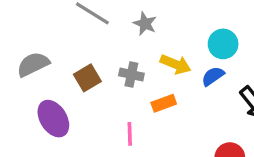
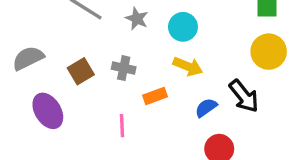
cyan circle: (223, 44) -> (183, 27), moved
yellow arrow: (176, 64) -> (188, 66), moved
blue semicircle: (213, 76) -> (206, 108), moved

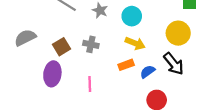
yellow circle: (269, 52) -> (178, 33), moved
orange rectangle: (155, 96) -> (126, 65), moved
purple ellipse: (48, 111) -> (52, 74), moved, turned 40

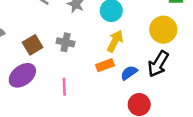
yellow arrow: (135, 43) -> (115, 41), turned -84
black arrow: (174, 64) -> (158, 64), turned 70
purple ellipse: (52, 74) -> (22, 75), turned 45

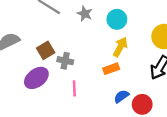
gray cross: (66, 42) -> (65, 61), moved
blue semicircle: (129, 73) -> (121, 96), moved

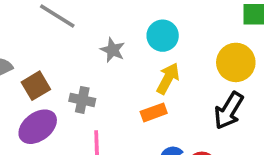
gray star: (85, 14) -> (113, 50), moved
brown square: (46, 50) -> (36, 86), moved

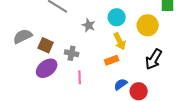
yellow circle: (236, 62) -> (148, 25), moved
yellow arrow: (168, 78) -> (120, 41), turned 126
brown square: (36, 86) -> (46, 45), turned -35

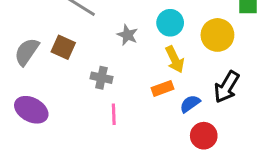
gray semicircle: (23, 36) -> (27, 52), turned -30
brown square: (46, 45) -> (63, 47), moved
purple ellipse: (47, 68) -> (31, 110), moved, turned 65
blue semicircle: (121, 84) -> (190, 104), moved

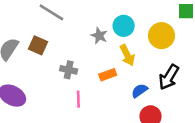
gray star: (127, 35) -> (99, 36), moved
orange rectangle: (163, 88) -> (108, 75), moved

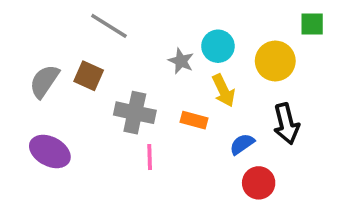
gray cross: (69, 70) -> (135, 113), size x1.5
orange rectangle: (108, 75) -> (194, 120), turned 35
black arrow: (169, 77) -> (286, 124), turned -45

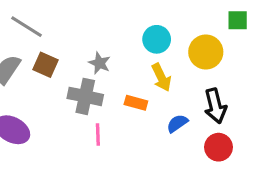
gray line: (109, 26) -> (27, 27), moved
gray star: (181, 61) -> (99, 63), moved
red circle: (259, 183) -> (218, 147), moved

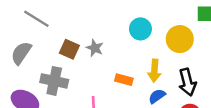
brown square: (46, 65) -> (69, 49), moved
yellow arrow: (161, 77) -> (154, 71), moved, turned 30
gray cross: (85, 96) -> (54, 81), moved

